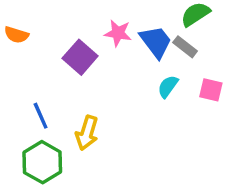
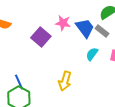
blue line: (41, 116) -> (19, 82), moved
yellow arrow: (87, 133) -> (65, 81), moved

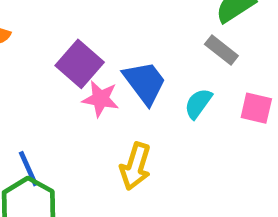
pink star: (63, 23) -> (101, 99), moved
blue trapezoid: (85, 28) -> (145, 83), moved

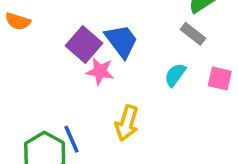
blue trapezoid: (145, 83) -> (121, 41), moved
blue line: (28, 169) -> (71, 139), moved

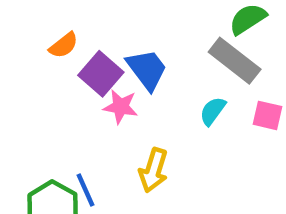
orange semicircle: (18, 21) -> (64, 45), moved, turned -55
gray rectangle: (193, 34) -> (235, 61), size x1.6

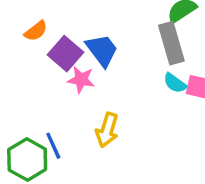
gray rectangle: (235, 61) -> (171, 43), turned 36
cyan semicircle: (213, 111) -> (175, 83), moved, turned -90

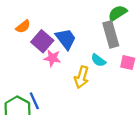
cyan semicircle: (175, 83) -> (98, 60), moved
yellow arrow: (107, 130) -> (82, 77), moved

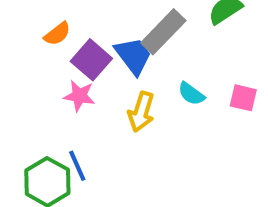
gray rectangle: (111, 34) -> (163, 32), moved, turned 60
pink star: (52, 58) -> (79, 96), moved
yellow arrow: (82, 77) -> (141, 112), moved

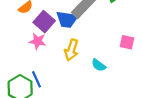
blue trapezoid: (133, 56) -> (67, 19), turned 135
cyan semicircle: (191, 94) -> (99, 65), moved

